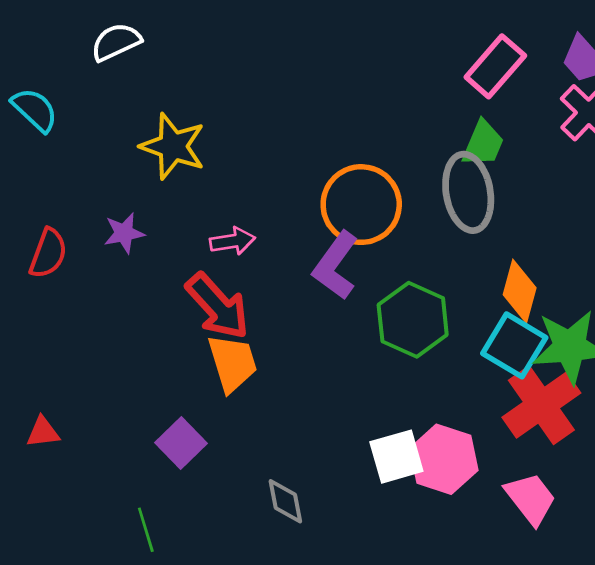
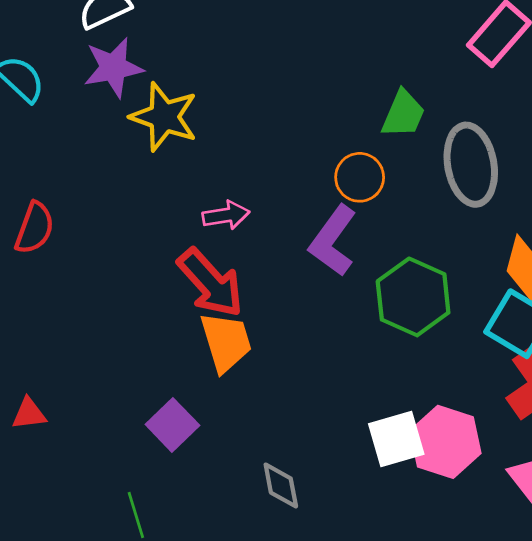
green trapezoid: (483, 144) -> (403, 114), moved
orange circle: (361, 205) -> (360, 177), size x0.6
purple star: (124, 233) -> (113, 68), moved, size x1.4

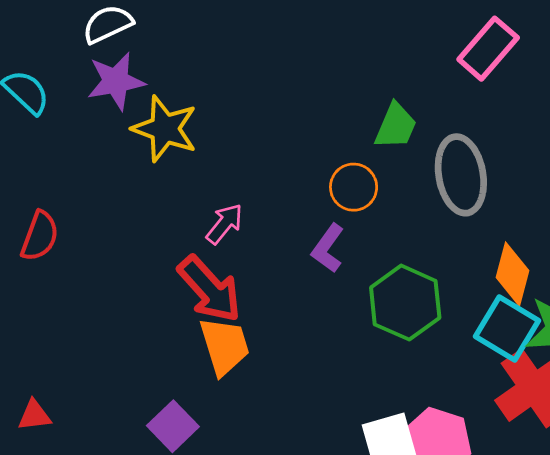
pink arrow: (226, 215) -> (225, 224), turned -42
purple L-shape: (333, 241) -> (328, 248), size x0.7

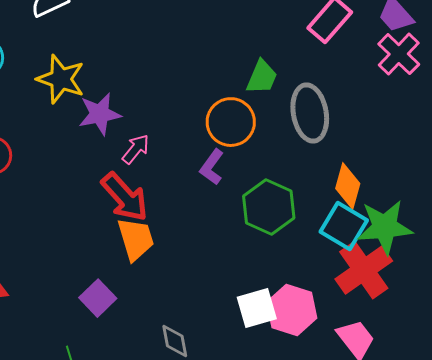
purple star: (116, 81) -> (100, 114), moved
yellow star: (165, 129) -> (61, 79), moved
orange circle: (354, 187) -> (231, 122), size x1.4

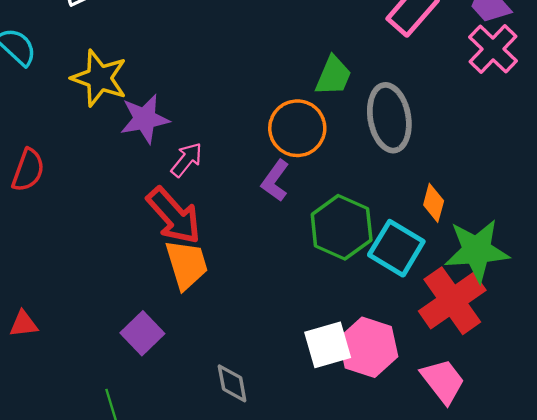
orange diamond: (348, 186) -> (434, 203), size x0.7
cyan square: (344, 226) -> (396, 248), moved

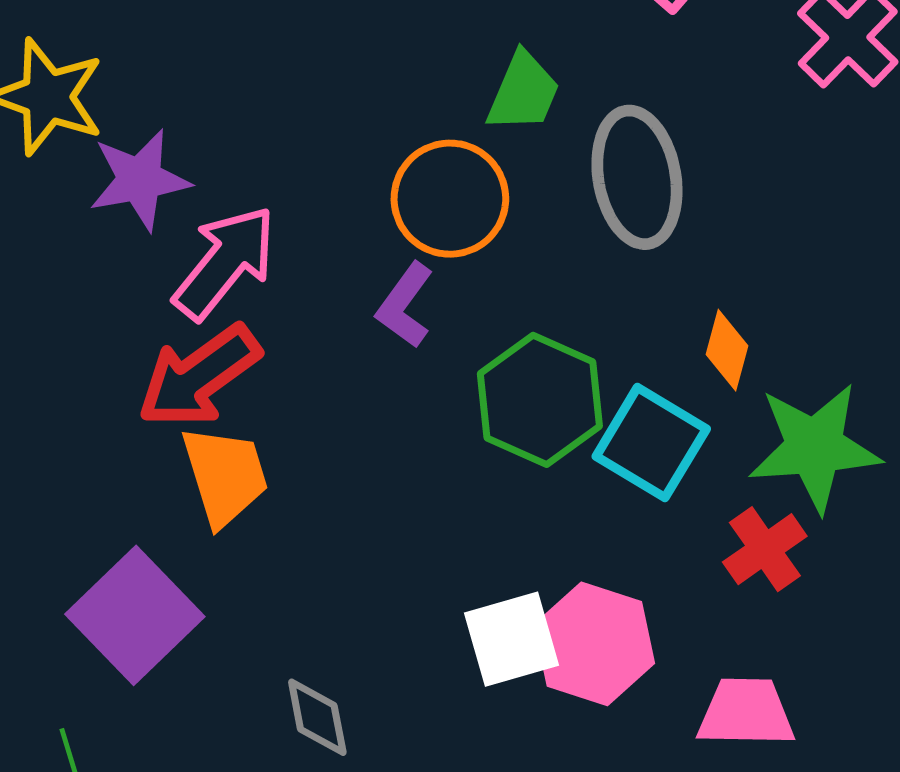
pink arrow: (187, 160) -> (225, 263), size x1.6
red arrow: (174, 216) -> (199, 376), turned 96
red cross: (452, 301) -> (765, 549), size x0.6
purple square: (142, 333) -> (135, 615), size x1.5
pink trapezoid: (443, 381) -> (746, 713), turned -51

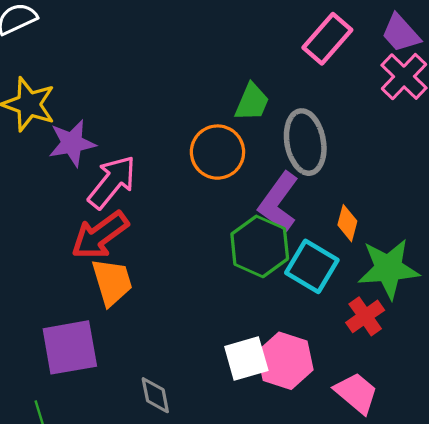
purple L-shape: (405, 305) -> (279, 202), moved, size x1.5
purple square: (135, 615) -> (70, 347), turned 34
pink trapezoid: (746, 713) -> (356, 393), turned 39

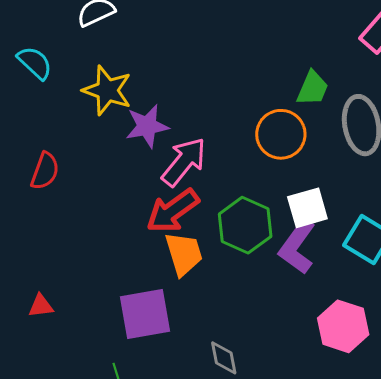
purple L-shape: (279, 202) -> (297, 247), moved
green hexagon: (260, 246) -> (245, 225), moved
white square: (246, 359) -> (307, 208), moved

